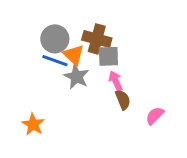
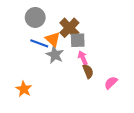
gray circle: (55, 39) -> (35, 17), moved
brown cross: (97, 39) -> (69, 28), turned 30

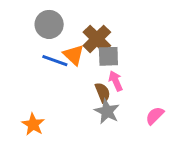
gray star: (55, 55) -> (107, 111), moved
brown semicircle: (88, 71) -> (103, 92), moved

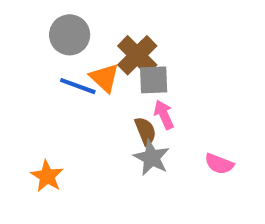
pink semicircle: (155, 116) -> (219, 164), turned -114

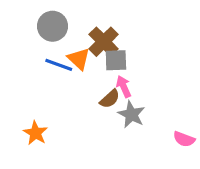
brown semicircle: (145, 131) -> (110, 99), turned 70
gray star: (152, 158) -> (131, 114), moved
pink semicircle: (219, 164) -> (184, 139), moved

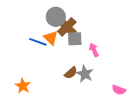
gray circle: (53, 26) -> (56, 17), moved
pink arrow: (124, 87) -> (94, 50), moved
brown semicircle: (110, 99) -> (71, 73), moved

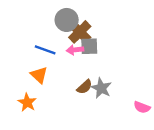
orange triangle: (51, 38) -> (39, 75), moved
pink arrow: (94, 50) -> (75, 50), moved, turned -72

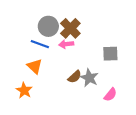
gray circle: (67, 20) -> (48, 26), moved
gray square: (89, 46) -> (110, 54), moved
pink semicircle: (142, 107) -> (110, 95), moved, turned -72

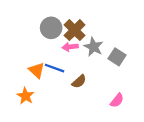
blue line: (40, 44) -> (54, 68), moved
gray square: (110, 54) -> (117, 57), turned 35
gray star: (89, 78) -> (94, 47), moved

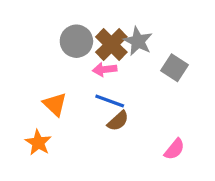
gray star: (94, 47) -> (138, 41), moved
gray square: (117, 57) -> (174, 68), moved
blue line: (54, 68) -> (110, 101), moved

